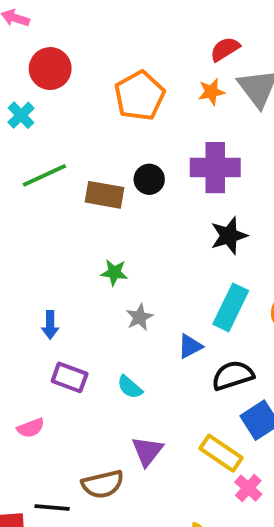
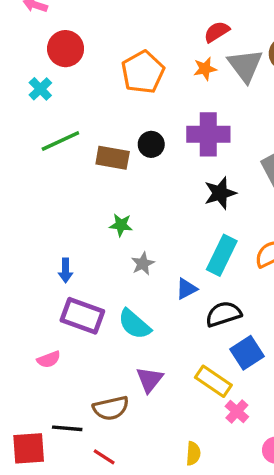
purple rectangle: (70, 377) -> (82, 316), size x1.4
cyan semicircle: (130, 387) -> (134, 324), size x1.5

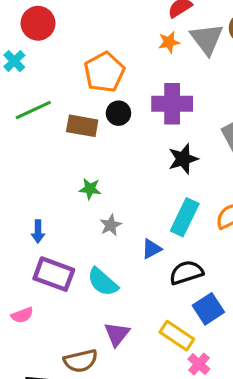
orange pentagon: (143, 72) -> (104, 72), moved

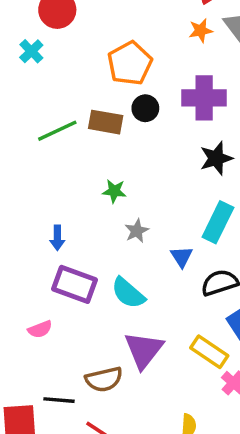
green line: (33, 110) -> (57, 131), moved
blue triangle: (152, 249) -> (182, 257), turned -35
purple triangle: (117, 334) -> (144, 350), size x1.4

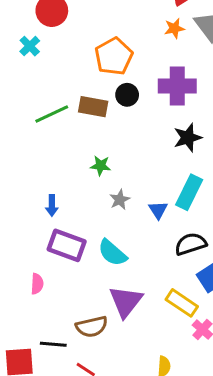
blue triangle: (182, 257) -> (158, 210), moved
pink semicircle: (40, 329) -> (37, 284), turned -66

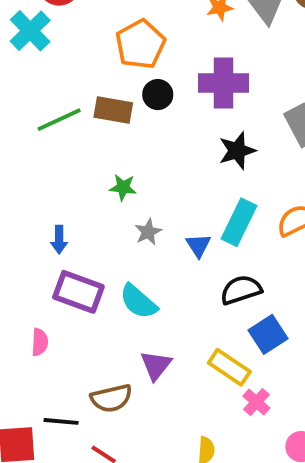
cyan cross: (30, 46) -> (30, 31), size x1.5
purple triangle: (126, 301) -> (156, 365), size x0.7

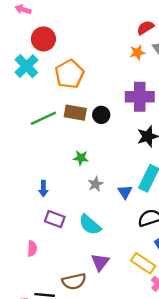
orange pentagon: (140, 44) -> (69, 74), moved
black circle: (158, 95) -> (101, 115), moved
purple rectangle: (78, 292) -> (55, 219), size x0.7

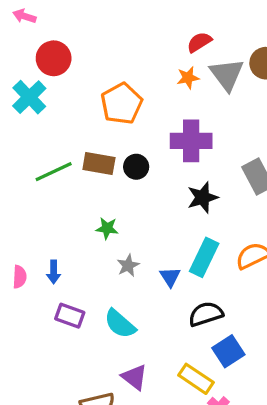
orange pentagon: (69, 74) -> (122, 104), moved
pink semicircle: (32, 249) -> (20, 277), moved
purple triangle: (100, 262) -> (135, 377), turned -30

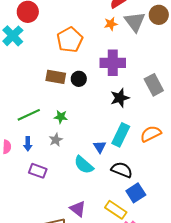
green line: (54, 172) -> (29, 115), moved
gray star: (128, 265) -> (56, 140), moved
black semicircle: (206, 314) -> (122, 170), turned 40
cyan semicircle: (120, 324) -> (84, 165), moved

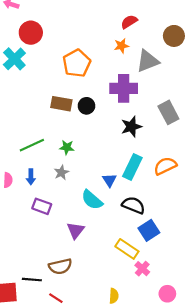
gray triangle: (135, 22) -> (148, 61), moved, turned 45
purple triangle: (78, 209) -> (76, 230), moved, turned 30

